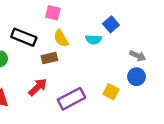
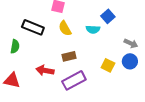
brown rectangle: (49, 58) -> (69, 56), moved
red arrow: (38, 87) -> (45, 70), turned -126
yellow square: (111, 92) -> (108, 65), moved

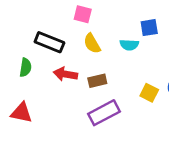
blue square: (108, 16) -> (149, 28), turned 32
red arrow: (45, 70) -> (65, 74), moved

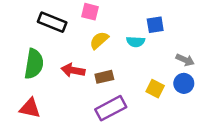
black rectangle: (49, 42) -> (52, 22), moved
yellow semicircle: (92, 44) -> (99, 40), turned 78
green semicircle: (25, 67) -> (34, 64), size x1.6

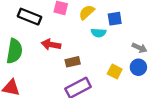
yellow semicircle: (99, 40) -> (87, 12), moved
red arrow: (73, 70) -> (51, 45), moved

